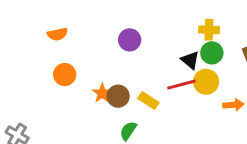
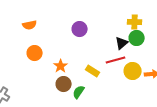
black triangle: (190, 60) -> (122, 43), turned 40
yellow circle: (206, 82) -> (133, 71), moved
brown circle: (118, 96) -> (64, 84), moved

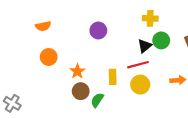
yellow cross: (135, 22) -> (150, 18), moved
yellow rectangle: (93, 71) -> (113, 77), turned 56
yellow circle: (133, 71) -> (140, 85), moved

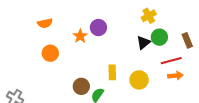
yellow cross: (150, 18) -> (149, 16), turned -32
red line: (138, 65) -> (171, 61), moved
orange star: (77, 71) -> (80, 36), moved

